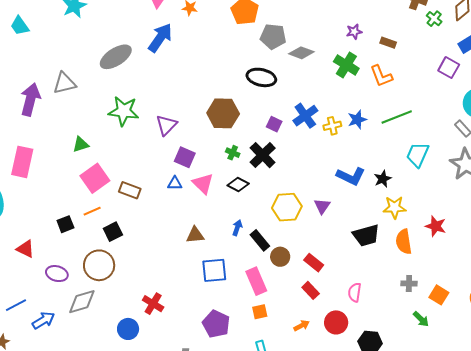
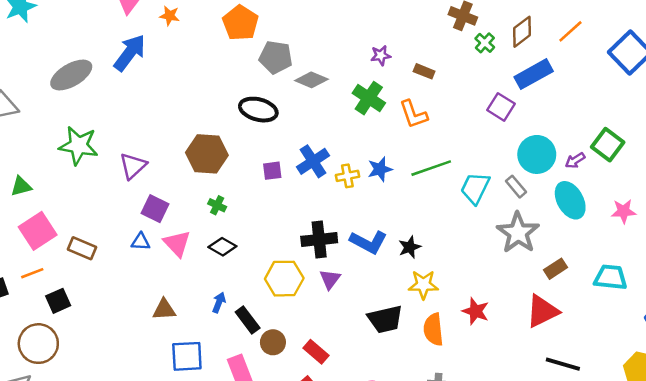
purple square: (274, 124) -> (272, 171), turned -35
black cross: (263, 155) -> (319, 240), moved, turned 36
cyan trapezoid: (418, 155) -> (475, 188), moved

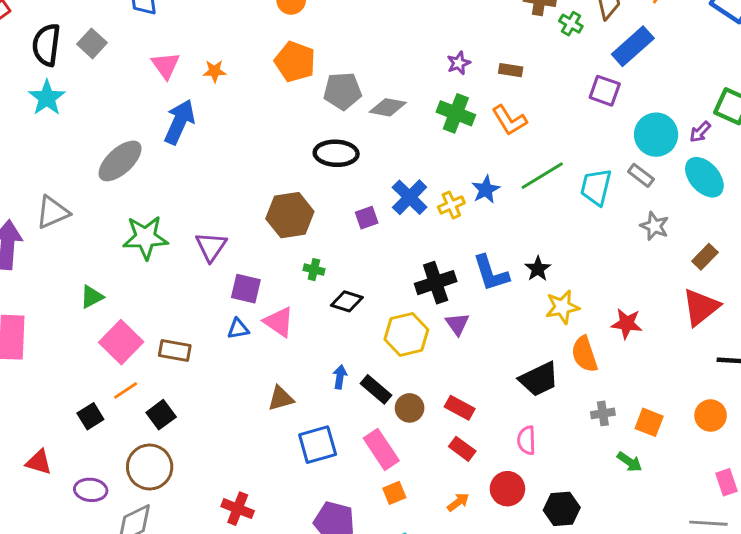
gray star: (518, 233) -> (654, 226), size x0.6
blue L-shape: (369, 242) -> (491, 273), turned 57
black diamond: (222, 247) -> (347, 301), moved
black trapezoid: (385, 319) -> (539, 379), moved

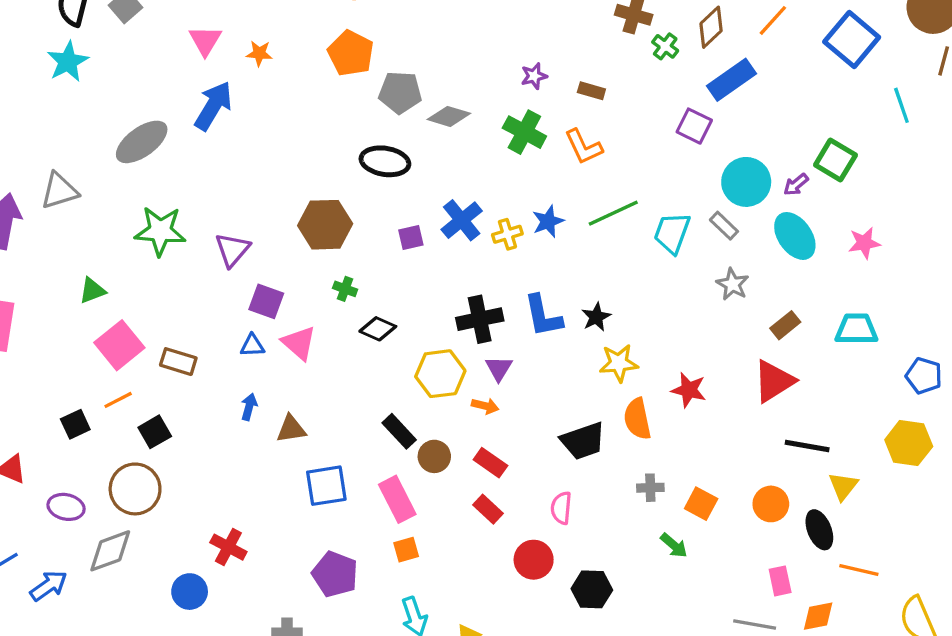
blue arrow: (340, 377) -> (249, 407), moved
orange arrow: (458, 502) -> (485, 406), moved, turned 45

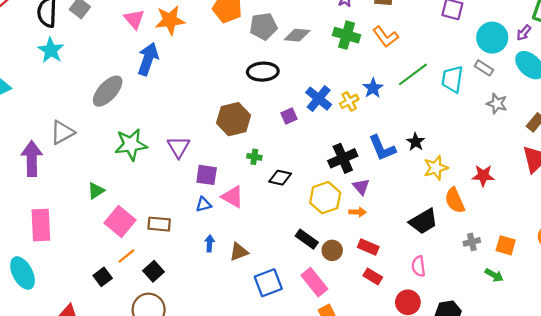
orange star: (259, 53) -> (170, 20), size x1.8

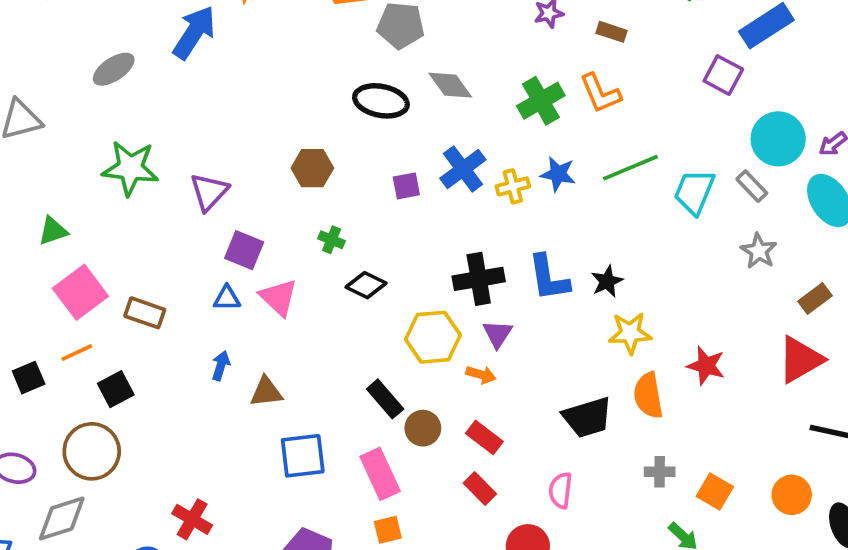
gray diamond: (297, 35) -> (450, 85), moved, turned 35
green cross: (347, 35) -> (541, 101), moved, turned 30
blue star: (373, 88) -> (558, 174), turned 30
gray ellipse: (108, 91) -> (114, 69), size x0.7
brown hexagon: (234, 119) -> (312, 168), size x0.7

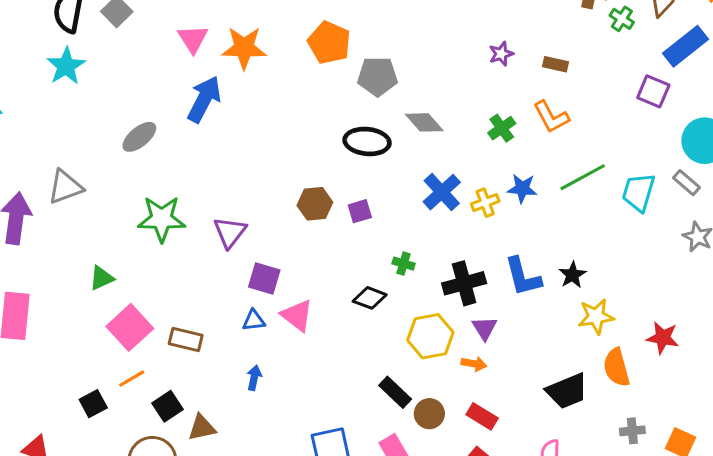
green cross: (541, 101) -> (502, 128), size x0.7
purple square: (406, 186) -> (360, 211), moved
green cross: (332, 240) -> (404, 264), moved
brown triangle: (266, 392) -> (202, 428), moved

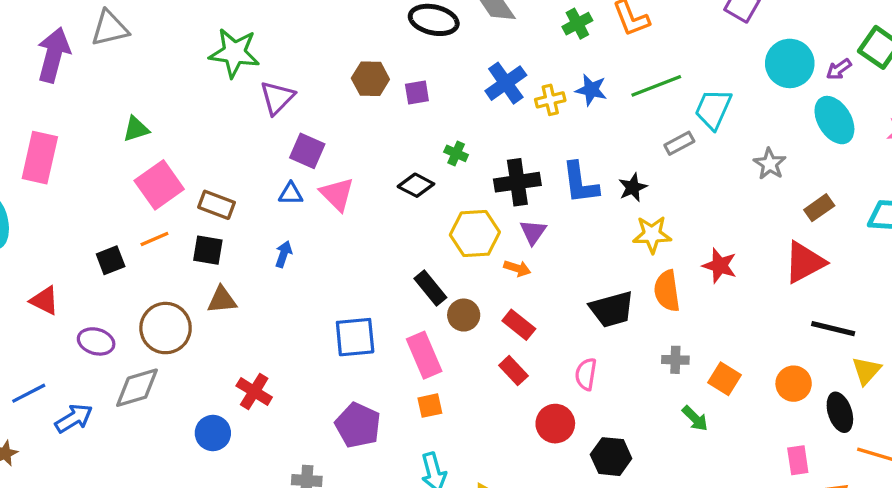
gray rectangle: (686, 183) -> (679, 143), moved, turned -76
green star: (162, 219) -> (234, 53), moved
black square: (168, 406) -> (208, 250), moved, turned 36

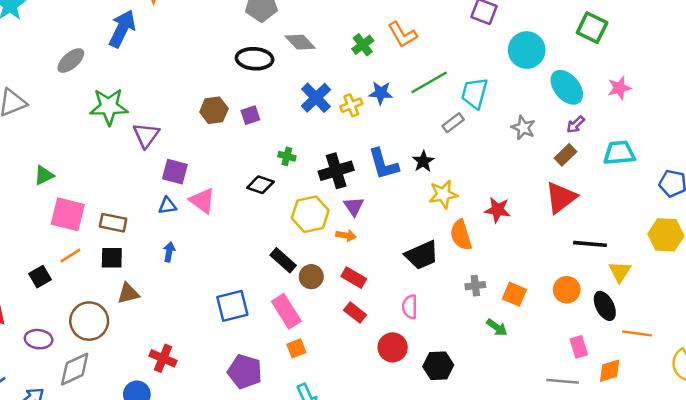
purple arrow: (839, 69) -> (576, 124), moved
pink square: (159, 185) -> (68, 214), turned -32

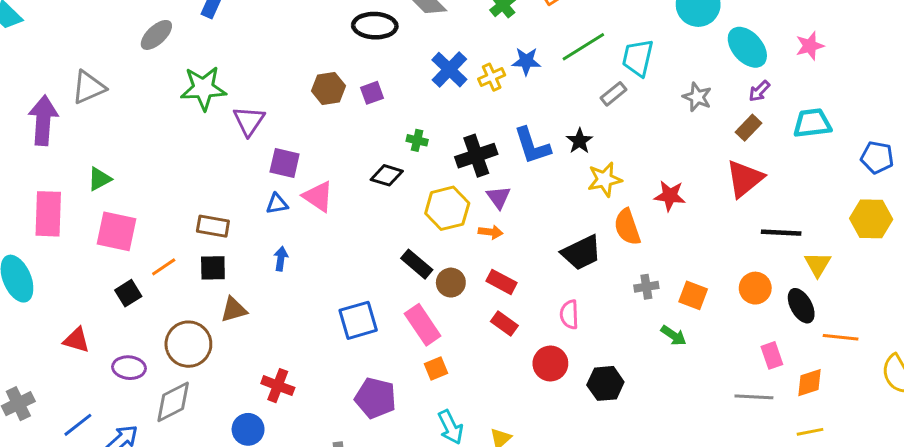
green triangle: (44, 175) -> (99, 179), moved
pink square: (68, 214) -> (116, 231), moved

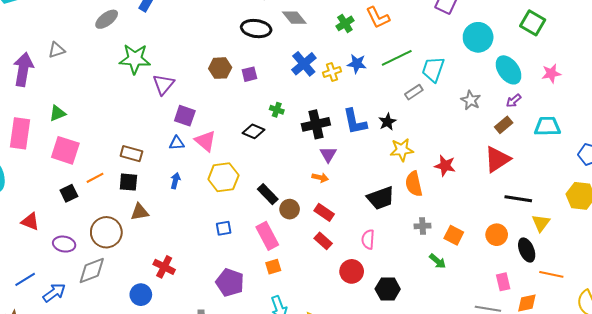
gray triangle: (89, 87) -> (57, 50), size x0.7
yellow hexagon: (447, 208) -> (223, 177), moved
blue square: (358, 320) -> (224, 228), size x0.6

